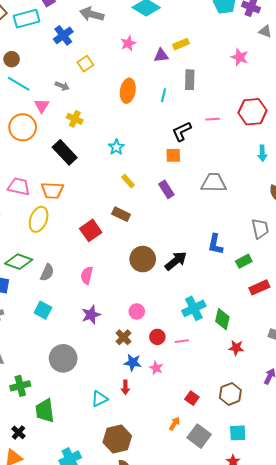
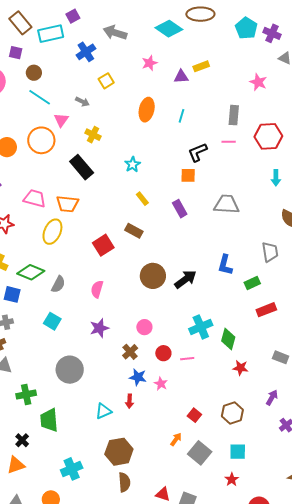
gray rectangle: (190, 80) -> (234, 115), moved

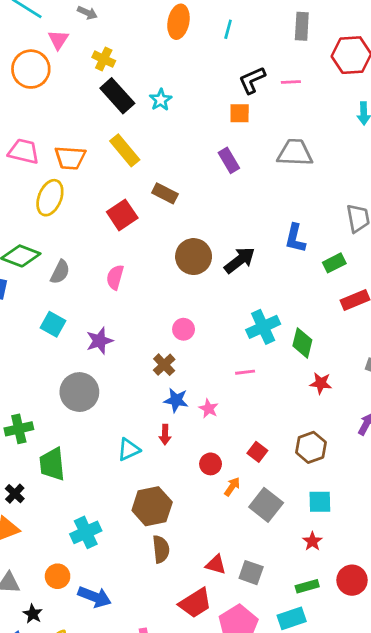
pink line: (229, 142) -> (291, 82), moved
black rectangle: (82, 167) -> (117, 96), moved
yellow rectangle: (142, 199) -> (125, 150), moved, size x1.6
purple star: (99, 328) -> (99, 341), moved
red circle: (163, 353) -> (211, 464), moved

